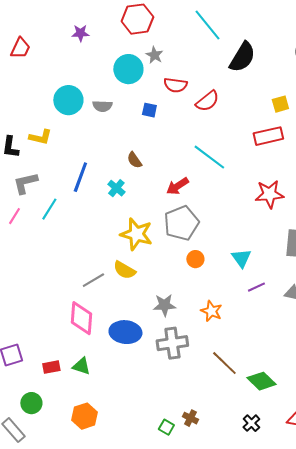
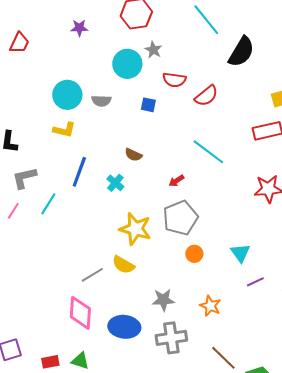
yellow L-shape: (40, 137) -> (64, 130), moved
brown semicircle: (134, 160) -> (133, 155), turned -30
red arrow: (177, 186) -> (176, 181), size x0.7

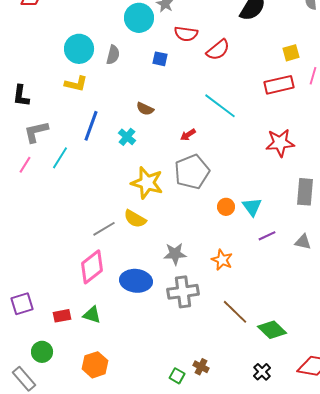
gray semicircle: (101, 101) -> (113, 55), turned -78
orange circle: (194, 254) -> (226, 207), moved
pink diamond: (80, 313) -> (92, 267), turned 48

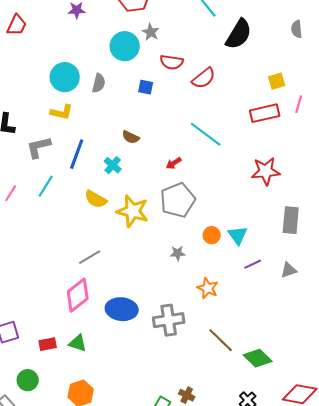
gray L-shape: (36, 132) -> (39, 147), moved
yellow semicircle: (135, 219) -> (96, 199), moved
gray triangle: (303, 242) -> (289, 270), turned -30
gray star: (175, 254) -> (178, 253), moved, size x0.7

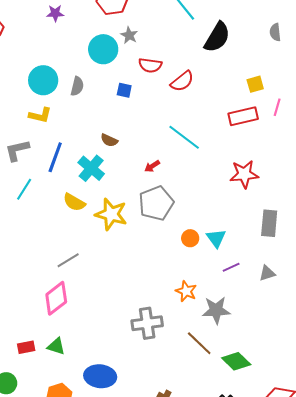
cyan cross: (113, 165) -> (91, 168), size x1.5
gray star: (178, 253) -> (216, 310), moved, size x1.8
blue ellipse: (122, 309) -> (100, 376), moved

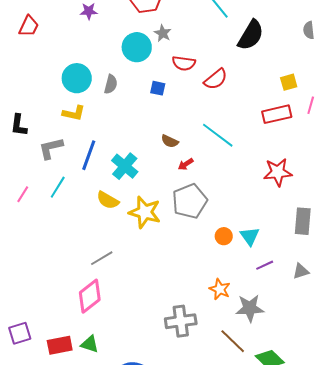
brown semicircle: (109, 140) -> (170, 141), moved
red rectangle: (26, 347) -> (60, 345), size x1.4

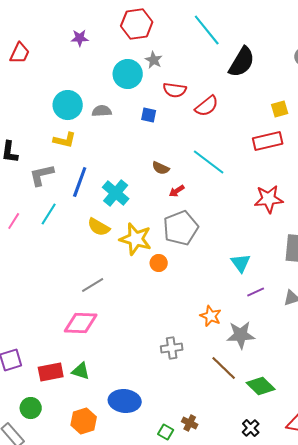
gray semicircle: (111, 84) -> (102, 111), turned -108
orange circle: (224, 236) -> (159, 263), moved
pink diamond: (90, 296) -> (81, 323), turned 40
gray cross: (181, 321) -> (172, 348), size x0.7

